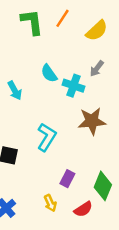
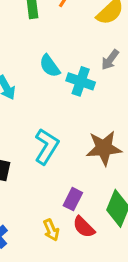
brown star: (92, 121) -> (104, 148), moved
red semicircle: (83, 209) -> (84, 227), moved, turned 78

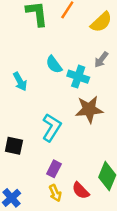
brown star: (104, 148) -> (89, 109), moved
purple rectangle: (73, 199) -> (54, 169), moved

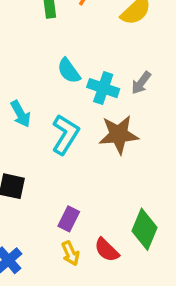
gray arrow: (101, 60) -> (141, 83), moved
cyan arrow: (20, 81) -> (21, 114), moved
cyan L-shape: (52, 128) -> (65, 135), moved

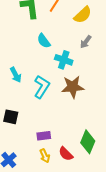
cyan semicircle: (69, 71) -> (44, 41), moved
gray arrow: (141, 83) -> (86, 42), moved
purple rectangle: (69, 219) -> (44, 136), turned 56

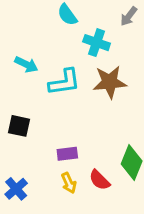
cyan arrow: (16, 75) -> (26, 65), turned -35
cyan L-shape: (42, 87) -> (64, 82), turned 50

